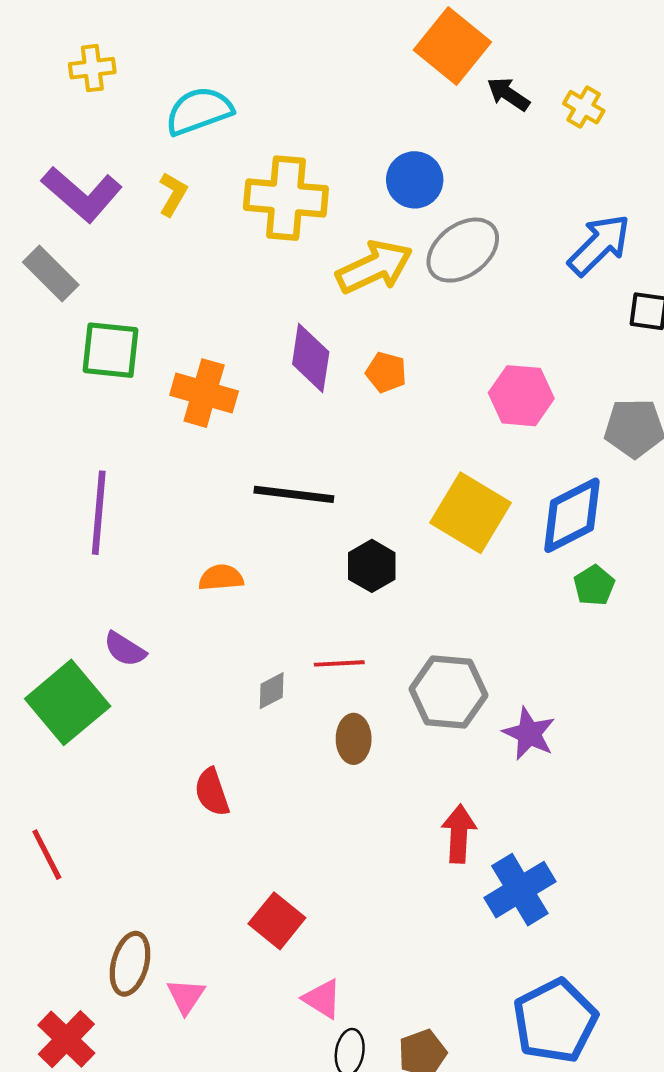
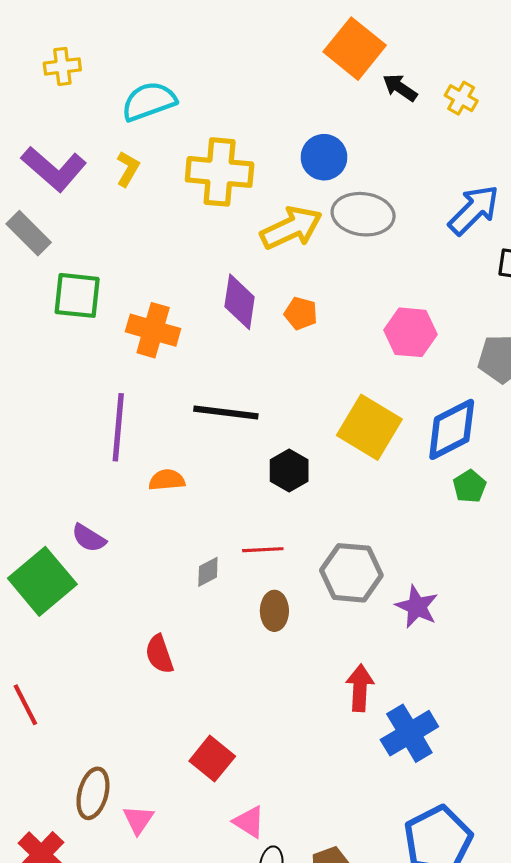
gray ellipse: (463, 250) -> (363, 214), turned 44
purple line: (99, 513) -> (118, 427), moved

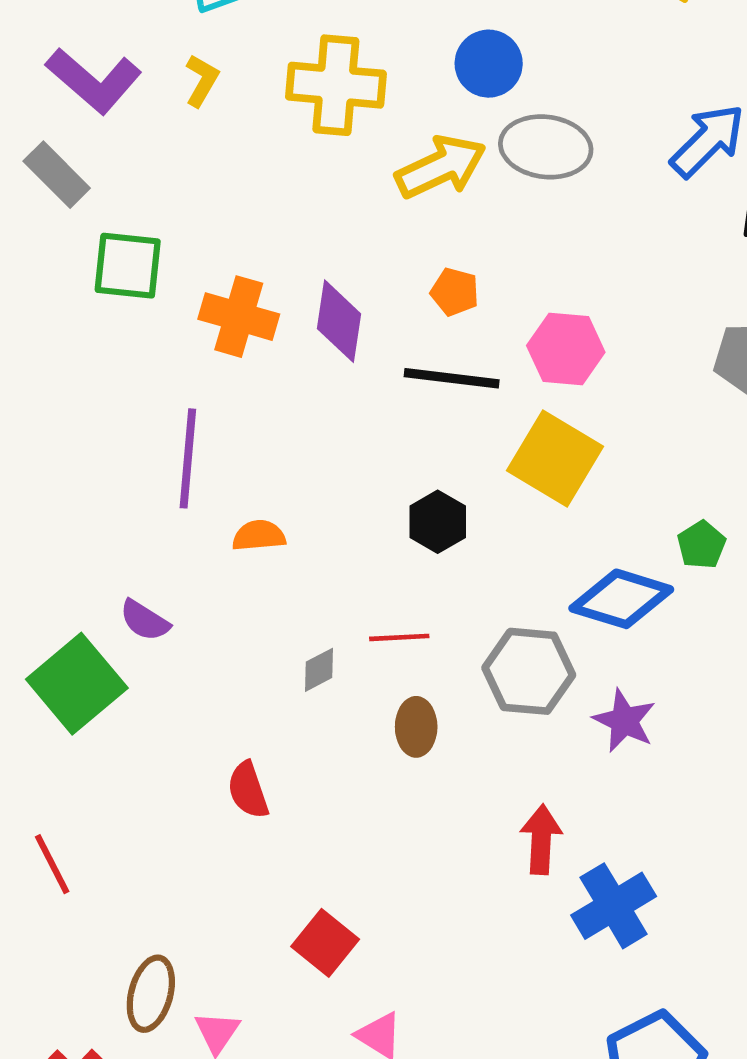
purple diamond: (240, 302) -> (339, 321), moved
pink hexagon: (411, 332) -> (566, 349), moved
black line: (226, 413) -> (452, 378), moved
blue diamond: (452, 429) -> (621, 599), moved, turned 44

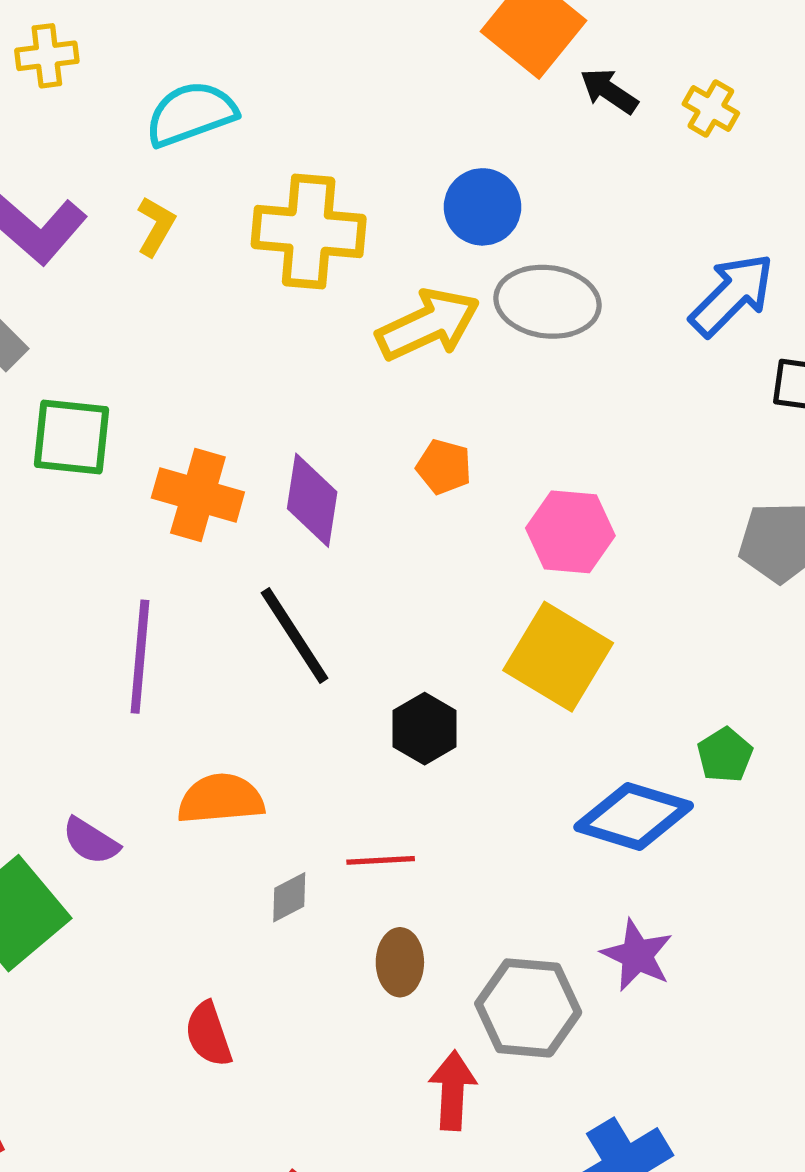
black line: (452, 378) -> (295, 636), moved, turned 50
orange semicircle: (259, 536) -> (221, 799), moved, size x1.4
gray hexagon: (529, 671) -> (528, 1008), moved
red arrow: (541, 839) -> (453, 1091), moved

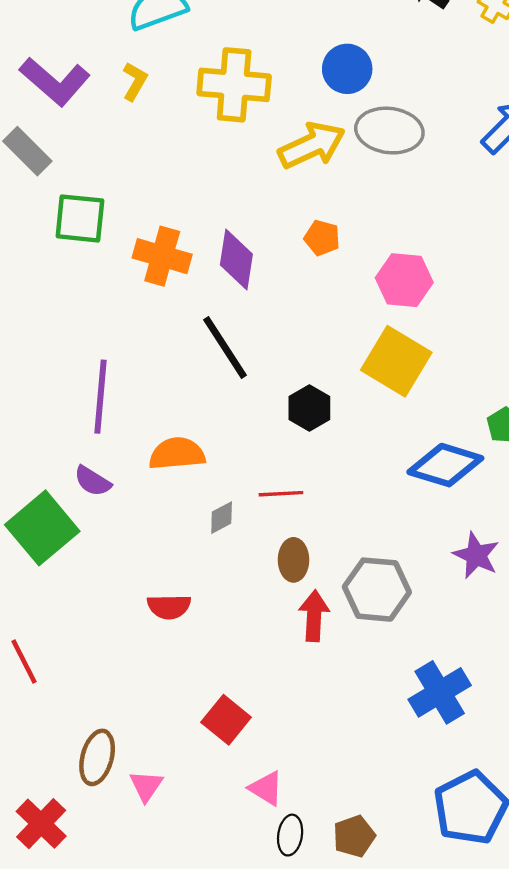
purple line: (140, 657) -> (101, 397), moved
purple star: (637, 955) -> (476, 555), moved
red semicircle: (208, 1034) -> (169, 607), turned -72
red arrow: (453, 1091) -> (314, 616), moved

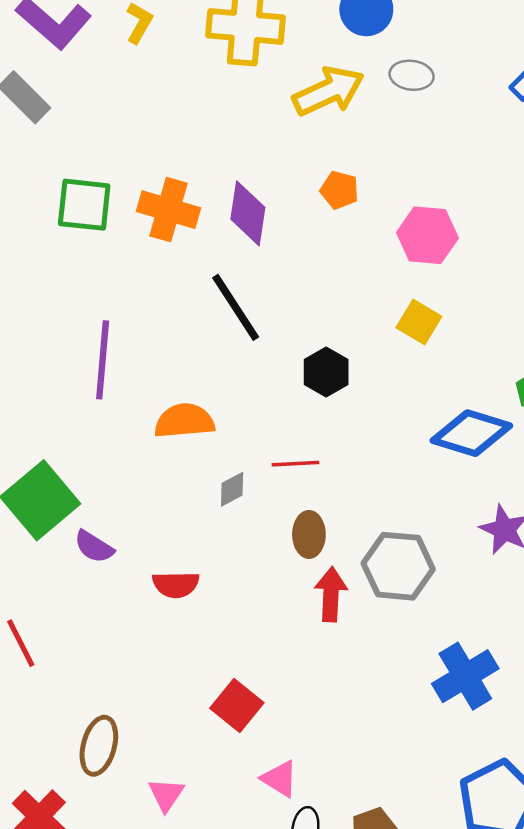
gray ellipse: (389, 131) -> (412, 75), size x0.6
green square: (80, 218) -> (84, 205), moved
yellow square: (396, 361) -> (419, 322), size x0.6
purple semicircle: (93, 481) -> (94, 547), moved
pink triangle: (146, 786) -> (166, 795), moved

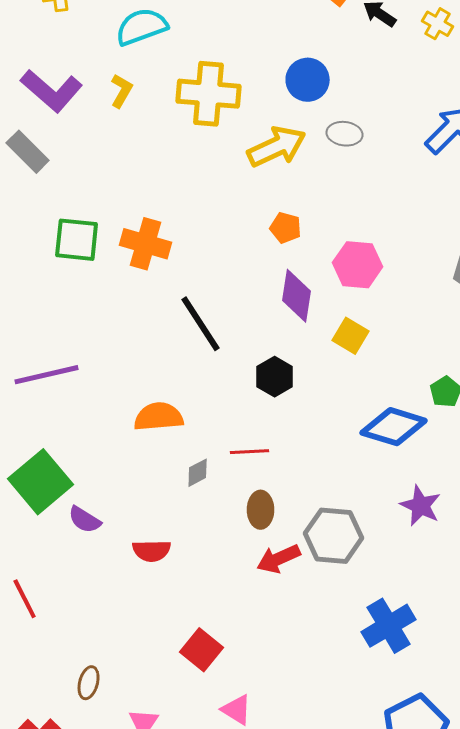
purple diamond: (248, 213) -> (297, 296), moved
purple line: (103, 360) -> (47, 375), moved, turned 72
red arrow: (331, 594) -> (279, 559), turned -117
brown ellipse: (99, 746) -> (89, 683), size x0.7

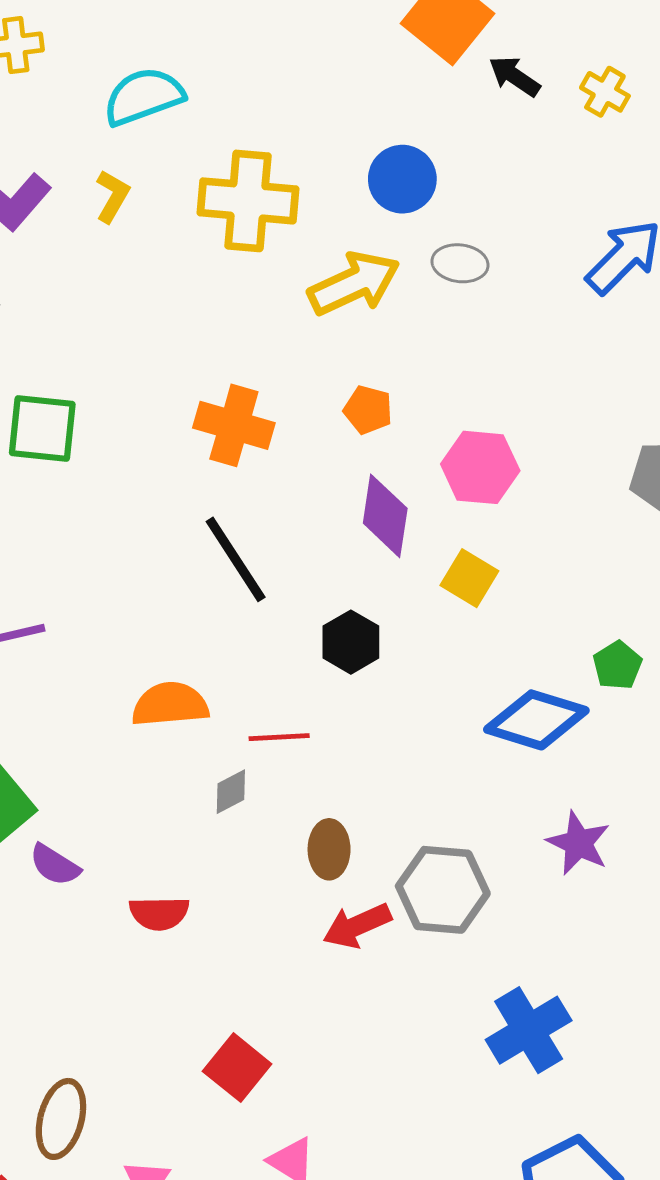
orange cross: (146, 244) -> (234, 425), moved
red line: (250, 452) -> (279, 737), moved
brown ellipse: (89, 683) -> (61, 1119), size x1.5

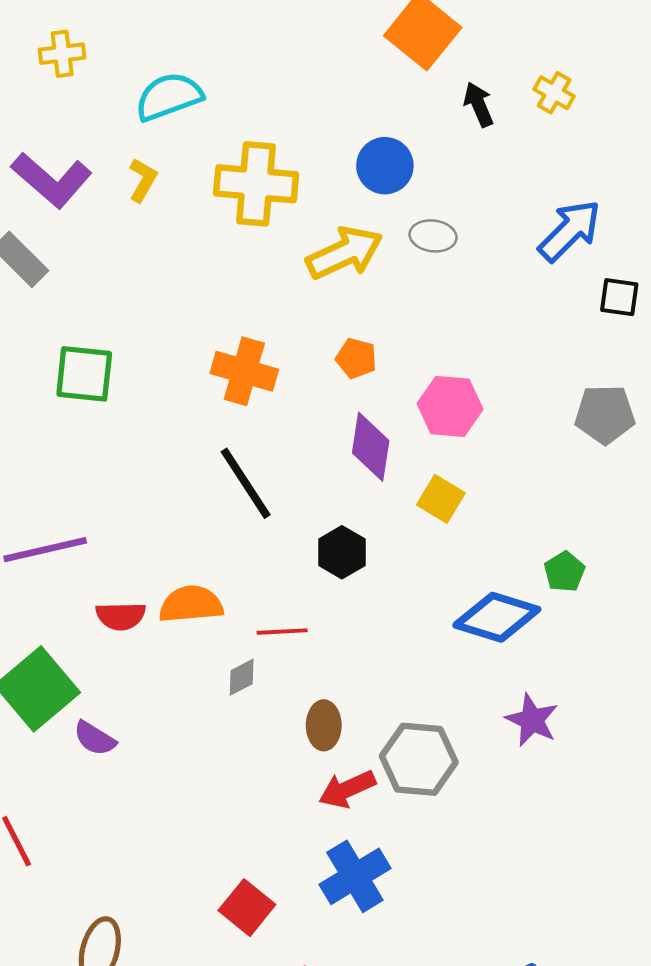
black arrow: (515, 76) -> (479, 104), moved, turned 33
red semicircle: (159, 913) -> (121, 616), moved
blue cross: (529, 1030) -> (355, 876), moved

